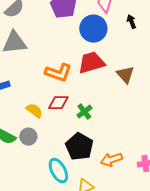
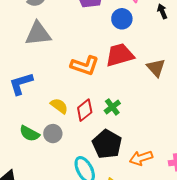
blue circle: (93, 29) -> (122, 19), size x0.7
red diamond: (58, 103) -> (85, 110), moved, turned -40

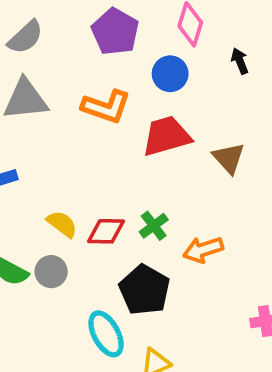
orange L-shape: (85, 66) -> (106, 107), moved
red diamond: (85, 110) -> (106, 231), turned 40
orange arrow: (141, 158) -> (203, 250), moved

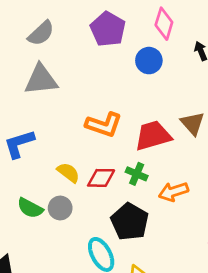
orange L-shape: (106, 107) -> (104, 125), moved
red trapezoid: (166, 136) -> (153, 136), moved
green cross: (154, 226) -> (137, 174), turned -30

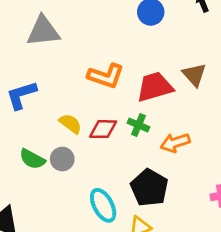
black pentagon: (130, 222) -> (149, 188), moved

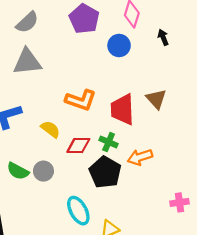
red trapezoid: (155, 87) -> (123, 109), turned -76
yellow semicircle: (70, 124) -> (50, 129), moved
black pentagon: (149, 188) -> (105, 172), moved

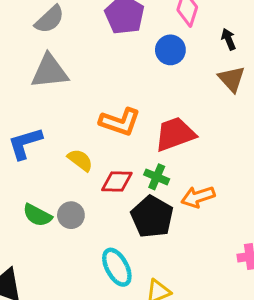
brown triangle: (156, 99) -> (232, 79), moved
red trapezoid: (123, 109) -> (175, 134), turned 72

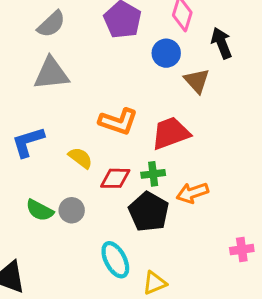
black arrow: (229, 39) -> (221, 43), size x1.5
brown triangle: (232, 79) -> (197, 81), moved
green cross: (157, 177) -> (153, 174), turned -30

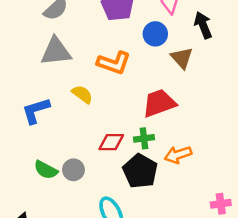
orange L-shape: (118, 122) -> (114, 63), moved
yellow semicircle: (80, 158) -> (82, 94), moved

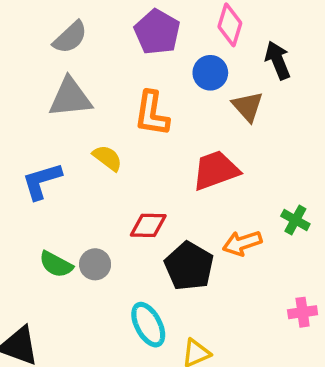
orange L-shape: (114, 63) -> (152, 114), turned 80
green cross: (144, 138) -> (295, 220), moved, turned 36

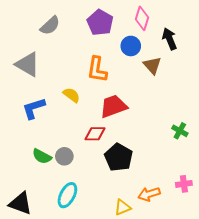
gray triangle: (70, 98) -> (28, 64), moved, turned 36
red trapezoid: (216, 170) -> (113, 106), moved
orange arrow: (242, 243) -> (149, 194), moved
cyan ellipse: (148, 325) -> (67, 195), moved, turned 55

